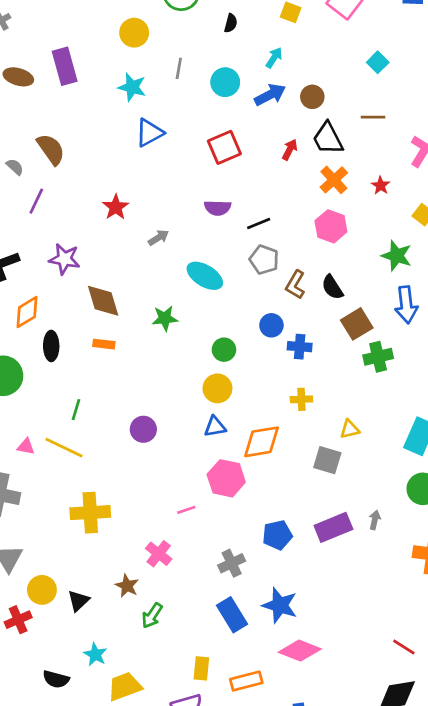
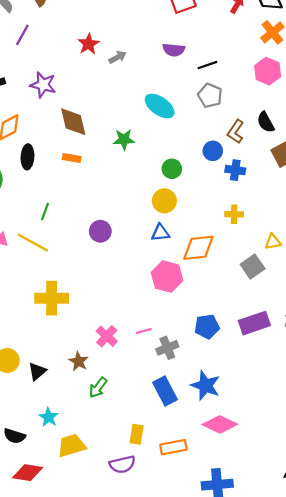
gray arrow: (158, 238) -> (118, 57), moved
brown L-shape: (295, 285) -> (236, 132), moved
gray square: (327, 460) -> (253, 267), turned 35
pink line: (186, 510) -> (144, 331), moved

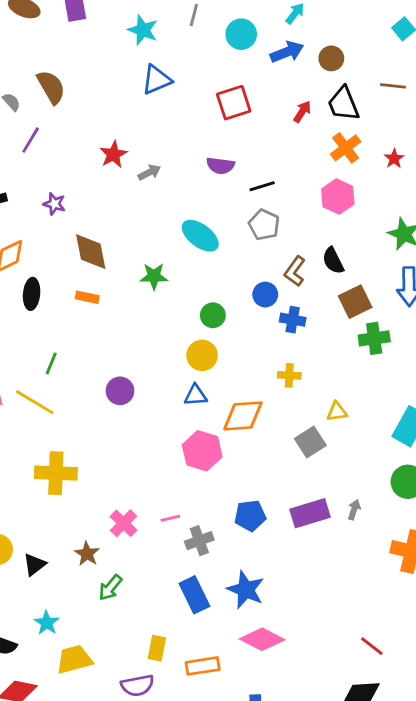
purple star: (43, 85) -> (54, 204), size x0.7

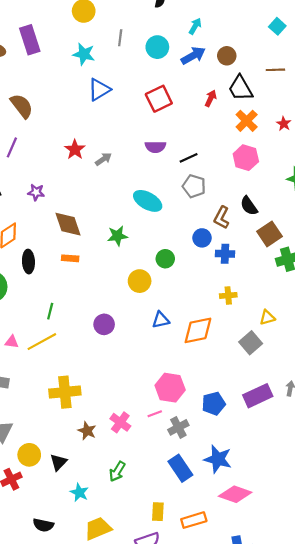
yellow circle: (202, 355) -> (140, 281), moved
yellow line: (35, 402) -> (42, 342), turned -52
pink hexagon: (202, 451) -> (170, 388), moved
brown star: (87, 554) -> (87, 431), moved
cyan star: (47, 623) -> (79, 492), moved

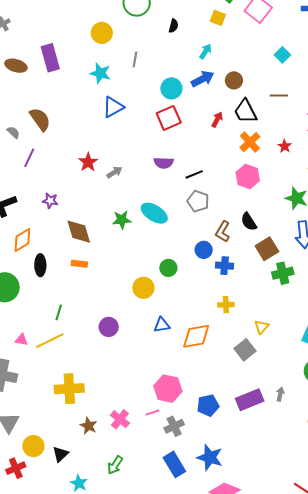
cyan circle: (157, 47) -> (171, 88), moved
green star: (117, 236) -> (122, 220), moved
yellow triangle: (267, 317) -> (262, 327), turned -35

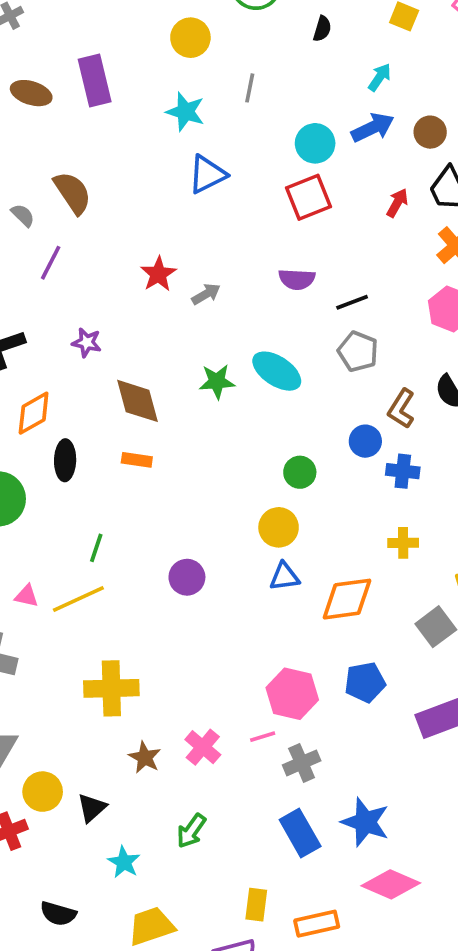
yellow circle: (143, 288) -> (279, 527), moved
blue pentagon: (208, 405) -> (365, 682), moved

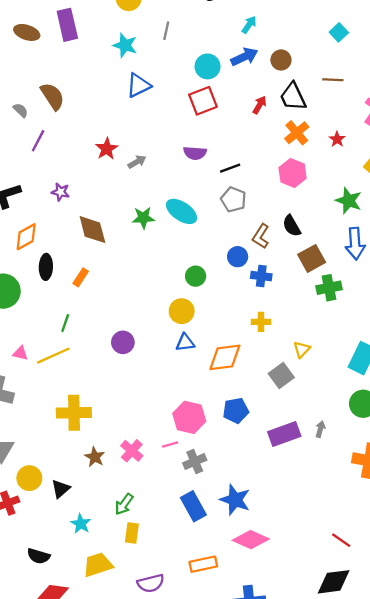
orange rectangle: (137, 460) -> (81, 277), moved, turned -66
yellow rectangle: (256, 905) -> (132, 533), moved

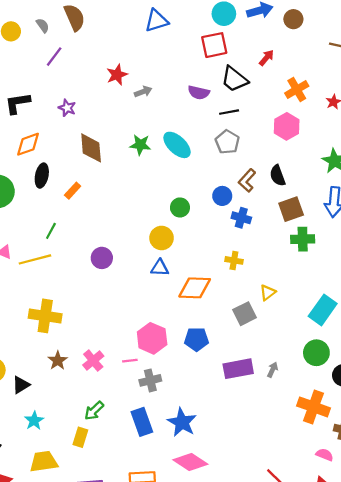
black trapezoid: (293, 97) -> (234, 79), moved, turned -36
green arrow: (124, 504) -> (94, 411), moved

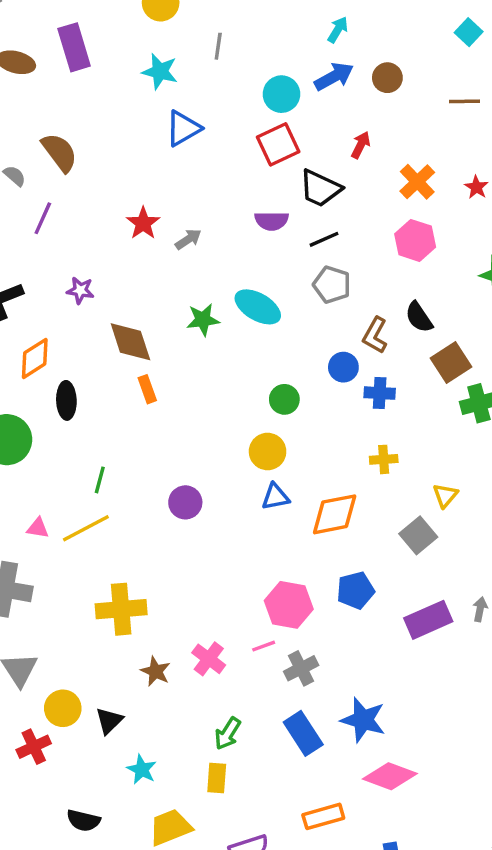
orange rectangle: (73, 191) -> (147, 389), moved, turned -49

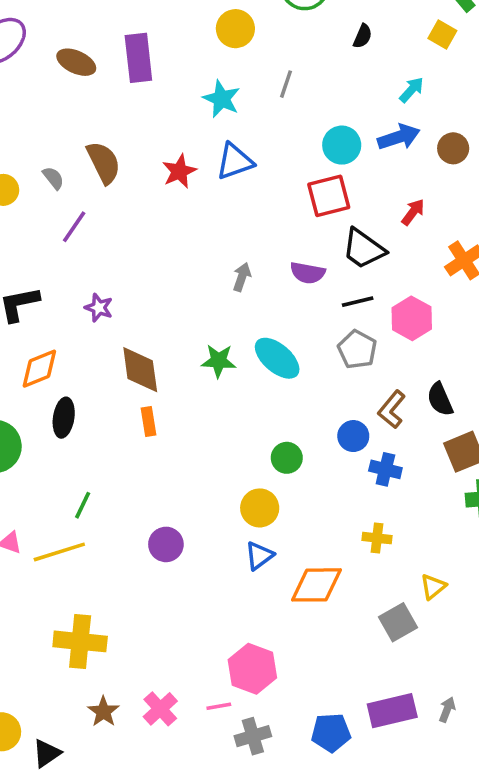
red star: (143, 223) -> (179, 171), moved
gray arrow: (188, 239) -> (242, 277), moved, turned -48
pink hexagon: (415, 240) -> (412, 318), moved
blue triangle: (276, 497) -> (259, 556), turned -36
blue pentagon: (355, 590) -> (331, 733), moved

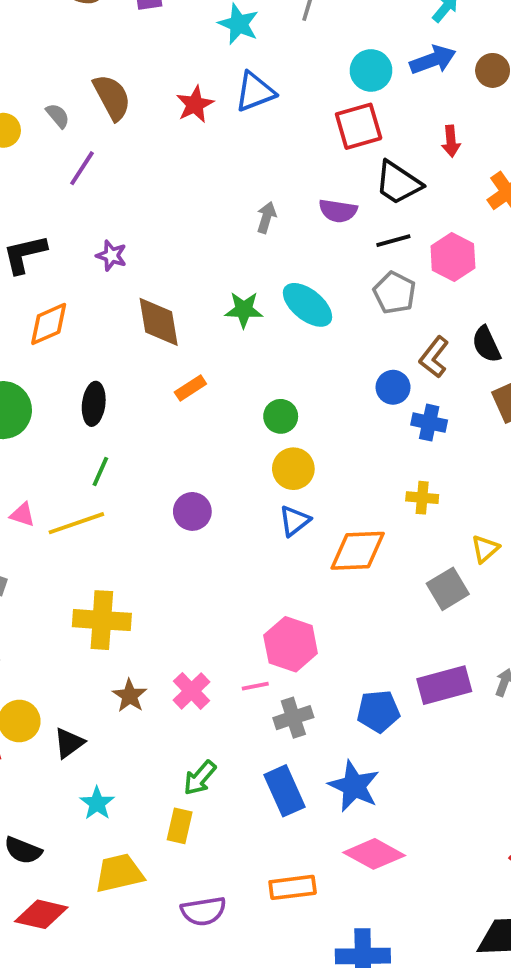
red arrow: (413, 212) -> (451, 141), turned 140
black ellipse: (64, 418) -> (94, 404), moved
orange rectangle: (148, 421) -> (190, 388), moved, turned 68
green circle: (287, 458) -> (281, 416), moved

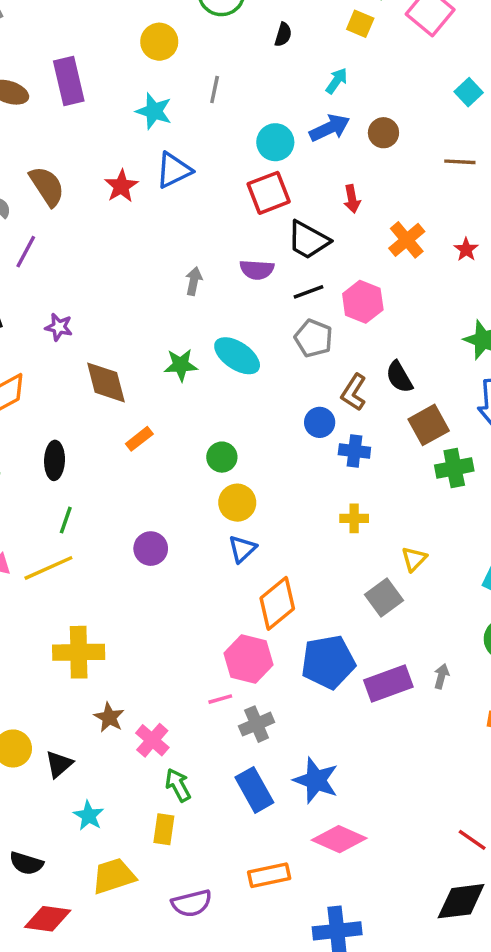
orange diamond: (358, 551) -> (277, 603), moved, turned -32
pink cross: (191, 691) -> (152, 740), moved
blue pentagon: (378, 711) -> (328, 662), moved, size x1.4
green arrow: (200, 778) -> (178, 785), turned 116

